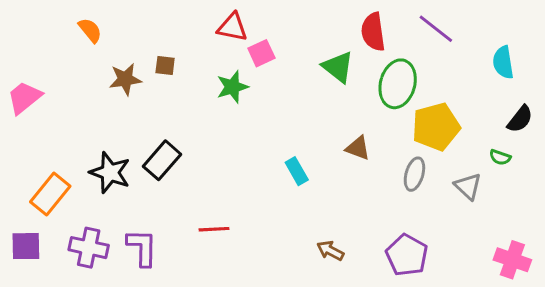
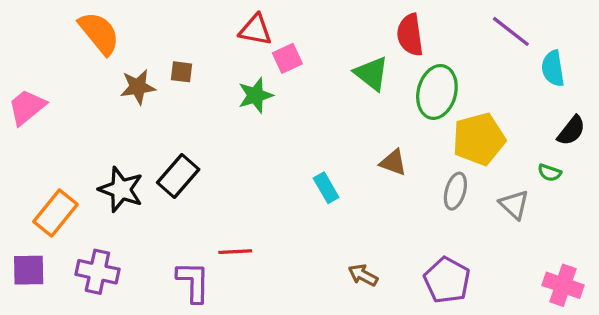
purple line: (436, 29) -> (511, 31), moved
orange semicircle: (90, 30) -> (99, 33), size x1.6
purple L-shape: (142, 248) -> (193, 282), moved

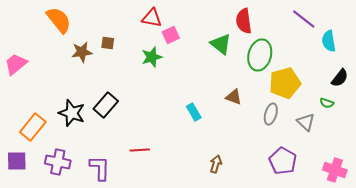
brown arrow: (363, 275) -> (216, 164), turned 78
purple pentagon: (447, 280) -> (283, 161), moved
purple L-shape: (193, 282) -> (100, 168), moved

